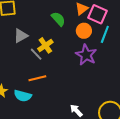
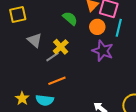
gray triangle: (21, 36) -> (35, 40), turned -42
gray line: (36, 54) -> (52, 57), turned -72

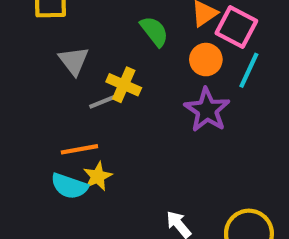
yellow cross: (61, 47) -> (124, 85), turned -35
orange line: (57, 81) -> (79, 149), moved
yellow star: (22, 98) -> (98, 176), moved

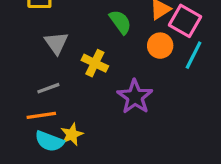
gray line: (103, 101) -> (48, 88), moved
purple star: (207, 110) -> (135, 97), moved
orange line: (79, 149) -> (41, 115), moved

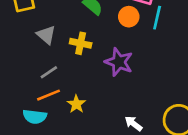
cyan semicircle: (49, 141) -> (35, 117), moved

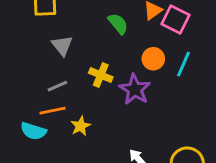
orange circle: (129, 17) -> (153, 59), moved
cyan line: (157, 18) -> (184, 64), moved
yellow cross: (81, 43) -> (101, 75), moved

